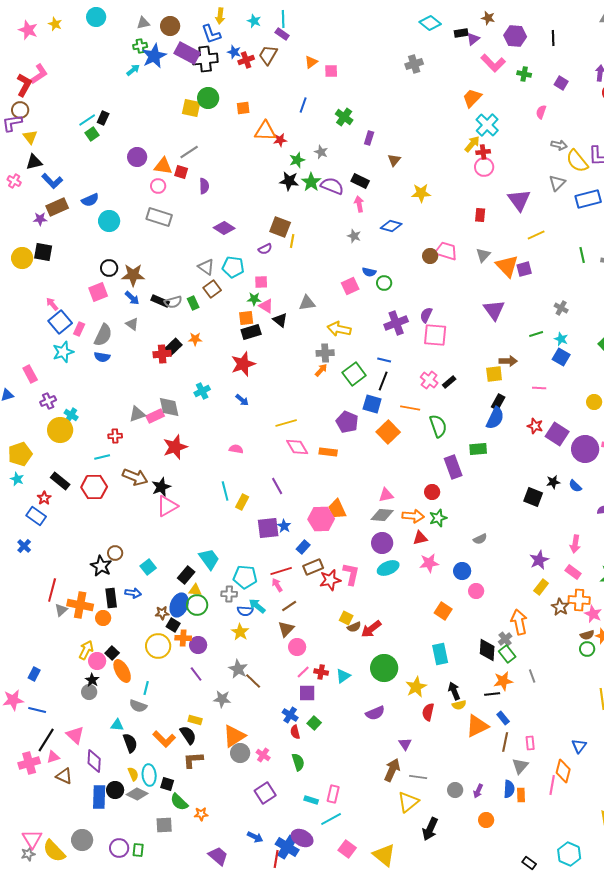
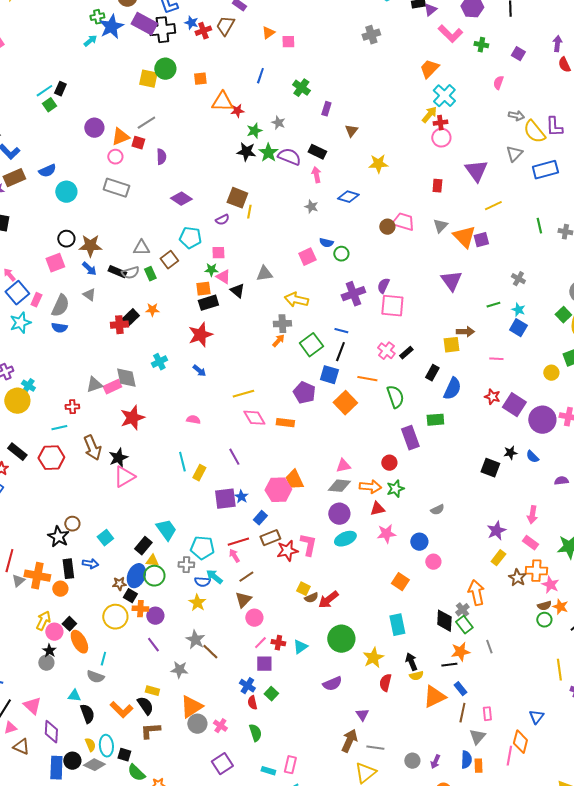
orange triangle: (163, 166) -> (120, 137), turned -30
gray triangle: (206, 267) -> (141, 248), moved, turned -36
black rectangle: (498, 402) -> (432, 373), moved
brown arrow: (135, 477) -> (92, 448), turned 45

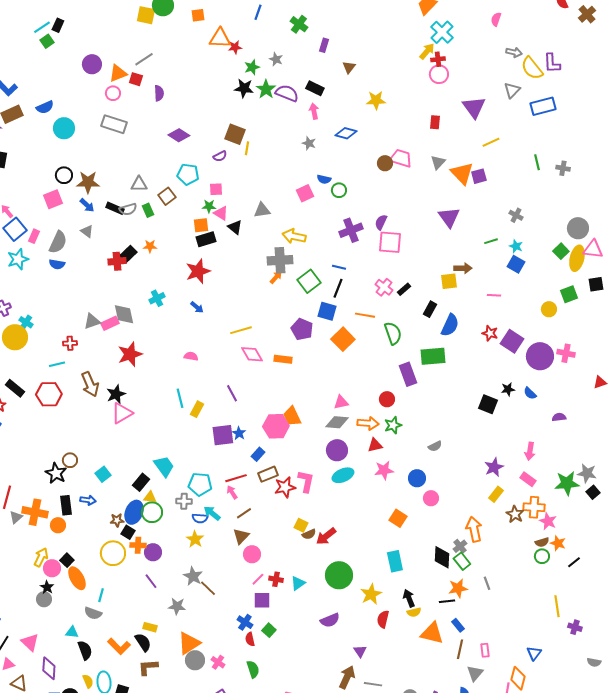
gray cross: (282, 324) -> (280, 260), size x1.4
green rectangle: (435, 420) -> (433, 356), size x1.4
orange triangle: (434, 697) -> (432, 633), turned 40

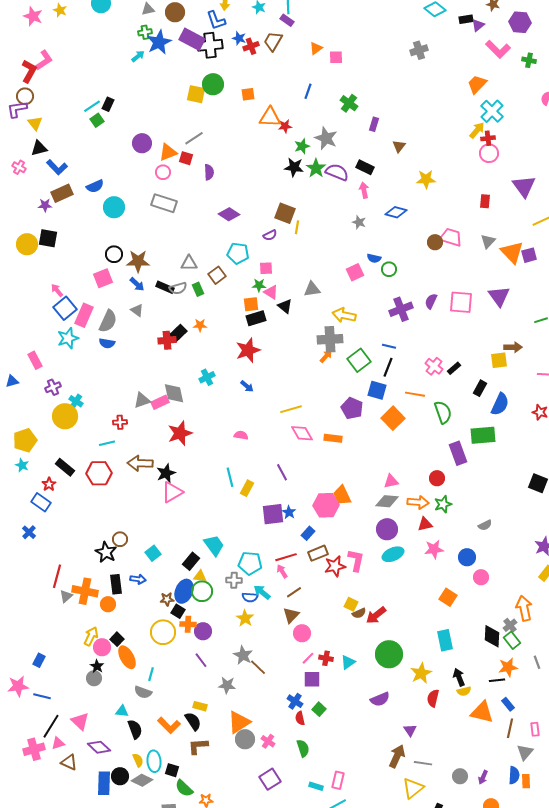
gray star: (276, 59) -> (326, 138), size x1.6
pink rectangle: (34, 236) -> (84, 315), size x1.6
pink square: (390, 242) -> (461, 302), moved
brown arrow: (90, 384) -> (140, 463), turned 115
purple diamond: (49, 668) -> (99, 747), turned -50

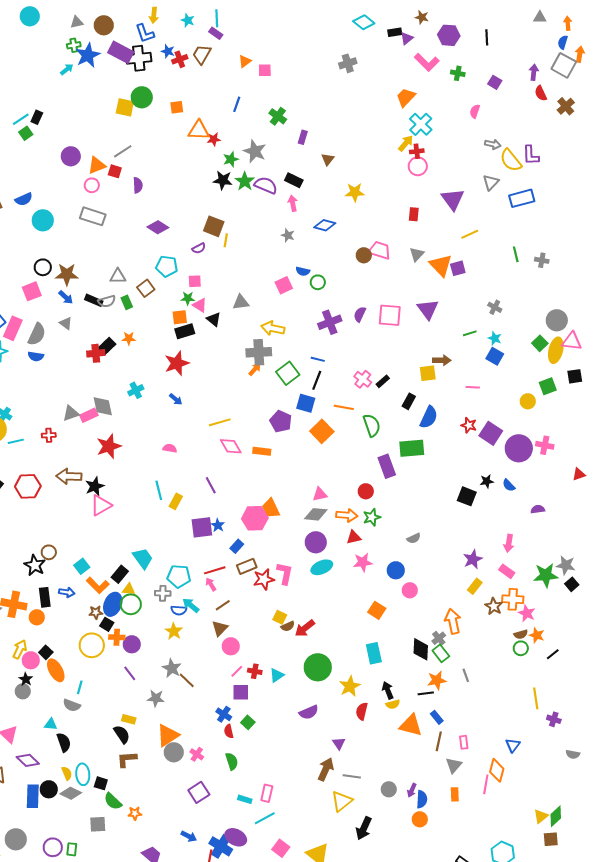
cyan line: (107, 443) -> (16, 441), moved
orange L-shape: (169, 725) -> (98, 585), moved
blue semicircle: (514, 775) -> (422, 799), moved

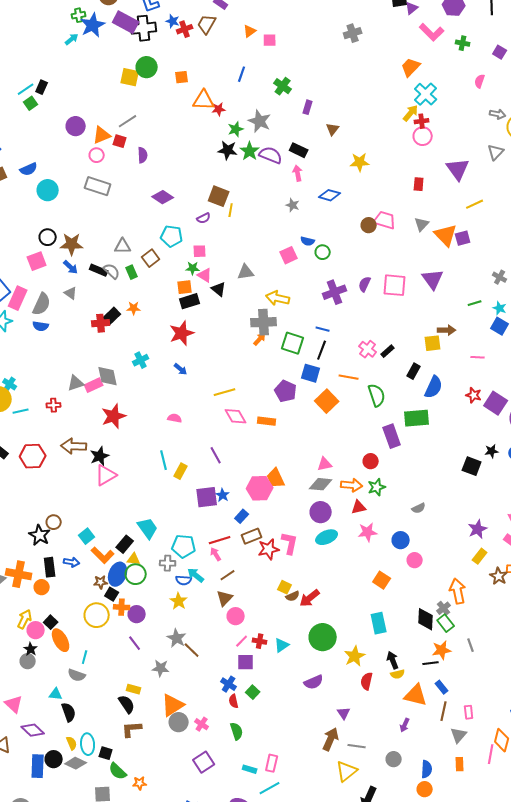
gray semicircle: (107, 301) -> (112, 271), turned -120
green square: (288, 373) -> (293, 343), turned -35
purple arrow: (412, 790) -> (405, 725), moved

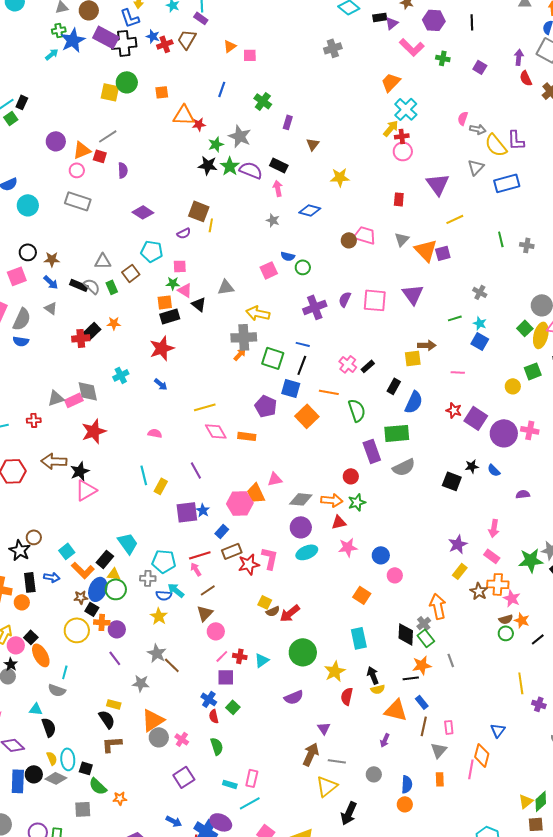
pink semicircle: (480, 81) -> (463, 118), moved
brown star: (72, 244) -> (52, 259), size x0.7
pink triangle: (325, 464) -> (275, 479), moved
gray semicircle: (419, 508) -> (404, 467), moved, size x1.6

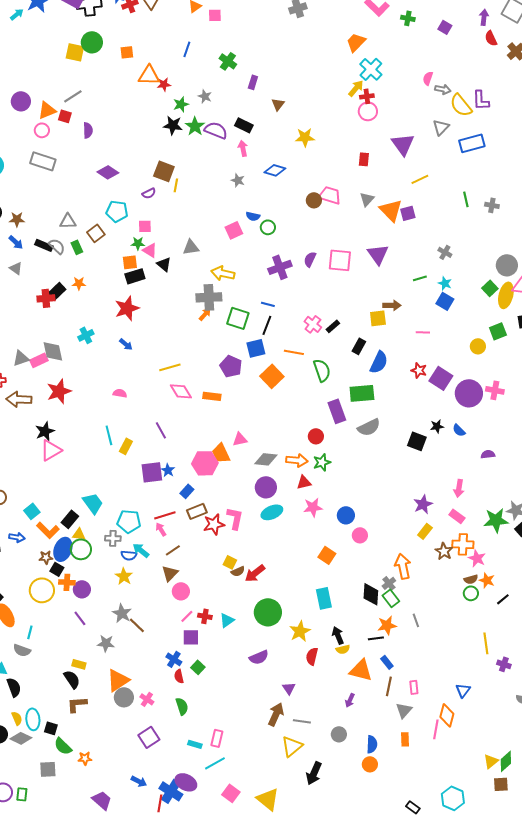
gray star: (240, 136) -> (205, 96), size x0.6
blue square: (291, 388) -> (256, 348), turned -30
brown arrow: (54, 461) -> (19, 399), moved

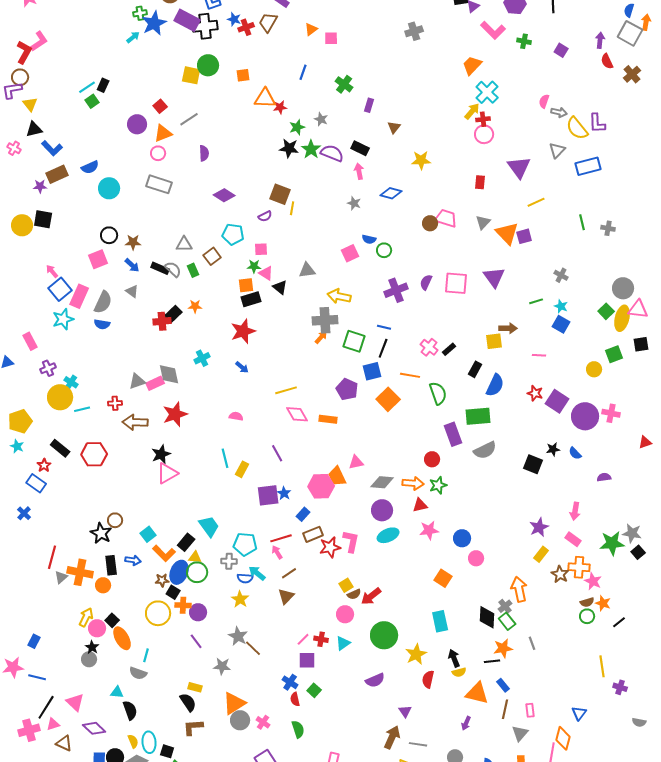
red square: (65, 116) -> (160, 106), moved, turned 32
yellow square: (230, 562) -> (346, 585), turned 32
pink circle: (181, 591) -> (345, 614), moved

